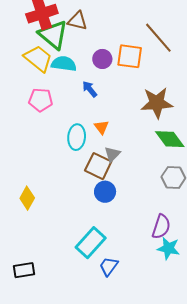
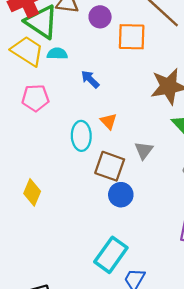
purple circle: (102, 59) -> (100, 17), moved
cyan semicircle: (64, 64) -> (57, 54), size x0.7
gray triangle: (112, 154) -> (144, 150), moved
yellow diamond: (27, 198) -> (32, 192), moved

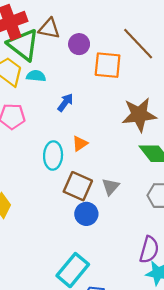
blue arrow: (90, 79) -> (65, 102), turned 78
orange triangle: (109, 121) -> (80, 144), turned 35
gray triangle: (144, 150) -> (111, 187), moved

